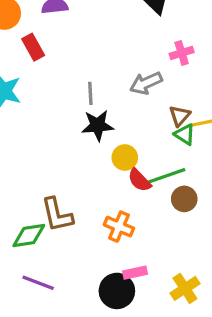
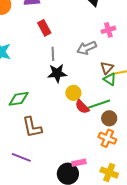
red rectangle: (33, 47) -> (44, 28), moved
orange cross: (119, 227) -> (107, 138), moved
green diamond: (29, 236) -> (19, 99), moved
purple line: (38, 283) -> (21, 157), moved
yellow cross: (185, 288) -> (109, 173), turned -36

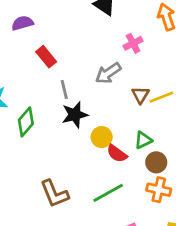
green triangle: (110, 79) -> (143, 140), moved, turned -48
green diamond: (19, 99) -> (26, 122), moved, turned -30
green line: (98, 104) -> (108, 193), moved

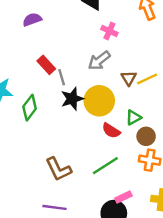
purple semicircle: (22, 23) -> (32, 20), moved
pink cross: (133, 43) -> (109, 31), moved, turned -35
red rectangle: (46, 57) -> (46, 65), moved
yellow circle: (102, 137) -> (99, 101), moved, size x1.6

